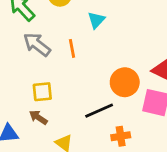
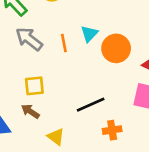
cyan triangle: (96, 20) -> (89, 34), moved
orange circle: (125, 82) -> (116, 48), moved

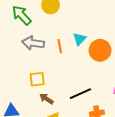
gray arrow: (29, 39) -> (33, 43), turned -30
brown arrow: (30, 111) -> (46, 99), moved

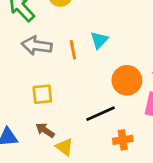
orange circle: (100, 50) -> (127, 80), moved
brown arrow: (46, 99) -> (45, 130), moved

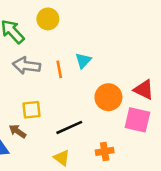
black line: (101, 114) -> (69, 127), moved
brown arrow: (45, 130) -> (18, 131), moved
yellow triangle: (64, 147) -> (62, 158), moved

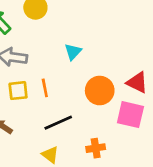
orange line: (59, 69) -> (45, 88), moved
yellow square: (31, 110) -> (18, 91), moved

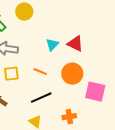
red triangle: (137, 82) -> (75, 44), moved
orange line: (45, 88) -> (40, 72), moved, turned -56

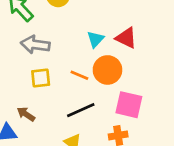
orange circle: (72, 74) -> (107, 70), moved
pink square: (95, 92) -> (129, 105), moved

